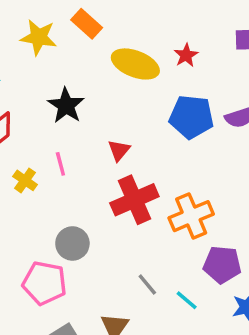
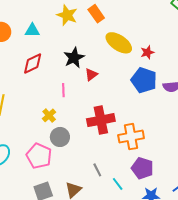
red star: (186, 55) -> (147, 52), moved
red triangle: (119, 150) -> (91, 74), moved
yellow cross: (25, 180) -> (49, 115), moved

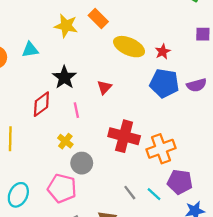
black star: (74, 58) -> (64, 77), moved
red diamond: (33, 64) -> (41, 104), moved
red cross: (101, 120) -> (124, 136), turned 36
cyan line: (118, 184) -> (154, 194), moved

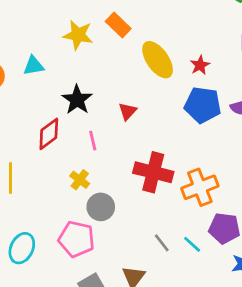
yellow ellipse: (129, 47) -> (158, 60), turned 32

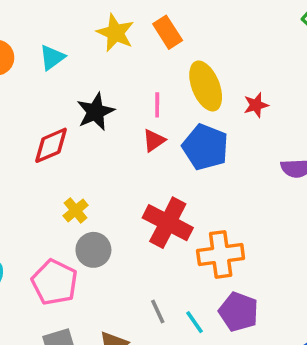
cyan triangle: (33, 66) -> (52, 57), turned -40
blue pentagon: (203, 105) -> (205, 147), moved
pink line: (93, 141) -> (157, 105), moved

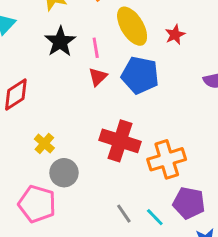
black star: (95, 112) -> (60, 42), moved

